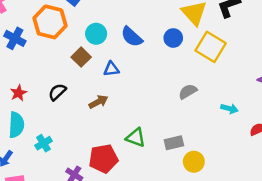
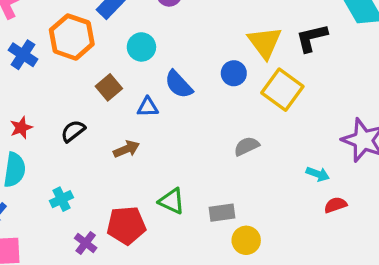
cyan circle: (96, 34) -> (141, 47), moved
blue semicircle: (132, 37) -> (179, 84), moved
cyan arrow: (229, 109) -> (318, 174), moved
cyan cross: (44, 143) -> (61, 199), moved

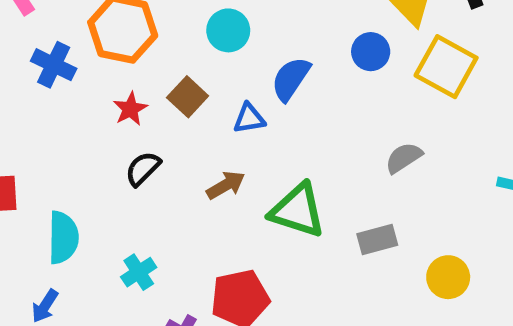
blue semicircle: (179, 84) -> (291, 79), turned 84
red star: (21, 128) -> (130, 109), moved
green triangle: (172, 201) -> (298, 210), moved, size x1.4
gray rectangle: (222, 213) -> (377, 240), moved
yellow circle: (246, 240) -> (448, 277), moved

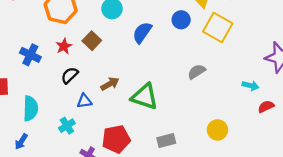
blue cross: (54, 65) -> (30, 55), moved
blue triangle: (249, 118) -> (84, 101), moved
gray rectangle: (377, 240) -> (166, 141), moved

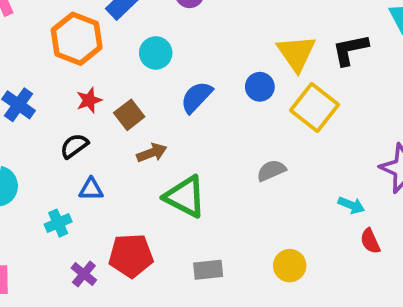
brown square: (92, 41) -> (129, 115), moved
red star: (64, 46) -> (89, 100), moved
brown arrow: (110, 84) -> (152, 153), moved
red semicircle: (266, 107) -> (370, 241), turned -98

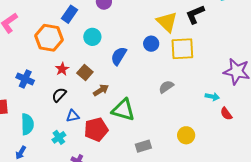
yellow square: (315, 107) -> (182, 49), turned -30
red pentagon: (131, 256) -> (96, 129), moved

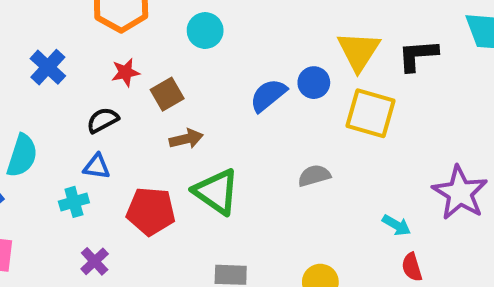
blue semicircle: (119, 56) -> (268, 95), moved
blue triangle: (73, 116) -> (97, 167), moved

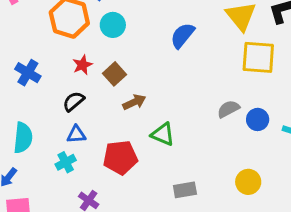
cyan circle: (205, 31) -> (113, 25), moved
blue circle: (314, 83) -> (258, 119), moved
blue semicircle: (268, 95) -> (182, 35), moved
green triangle: (216, 192) -> (163, 134), size x0.7

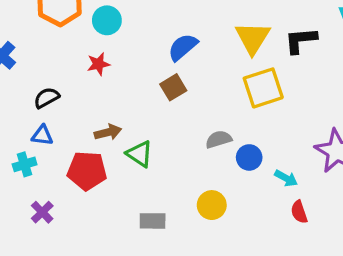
yellow square: (258, 57) -> (263, 88), turned -33
red star: (82, 65) -> (98, 64), moved
brown square: (115, 74) -> (173, 87), moved
brown arrow: (134, 102) -> (108, 132), moved
yellow circle: (248, 182) -> (212, 205), moved

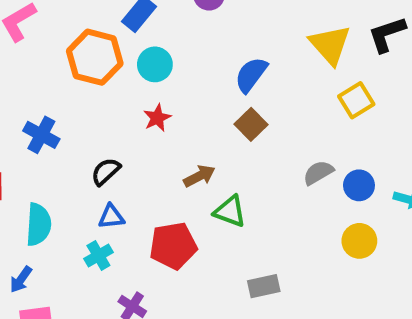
yellow square: (263, 88) -> (356, 100), size x0.7
brown arrow: (108, 132) -> (199, 176), moved
yellow circle: (212, 205) -> (359, 241), moved

